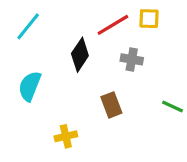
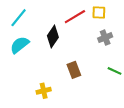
gray cross: (132, 59) -> (105, 38), moved, turned -32
cyan semicircle: (30, 86) -> (20, 45), moved, turned 30

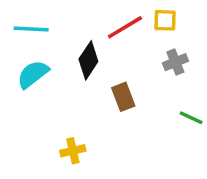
cyan line: (19, 18) -> (31, 29), turned 54
brown rectangle: (74, 70) -> (123, 97), moved

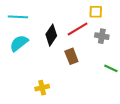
red line: (125, 27) -> (78, 29), moved
gray cross: (175, 62) -> (102, 36), turned 32

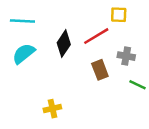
gray cross: (102, 36) -> (126, 56), moved
brown rectangle: (71, 56) -> (100, 70), moved

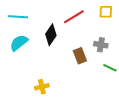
yellow square: (119, 15) -> (106, 12), moved
red line: (96, 36) -> (74, 17), moved

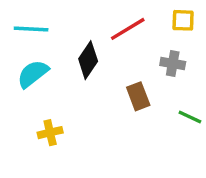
gray cross: (101, 45) -> (173, 63), moved
yellow cross: (42, 87) -> (50, 133), moved

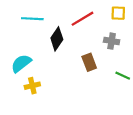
cyan line: (31, 29) -> (32, 19), moved
cyan semicircle: (33, 74) -> (21, 63), moved

